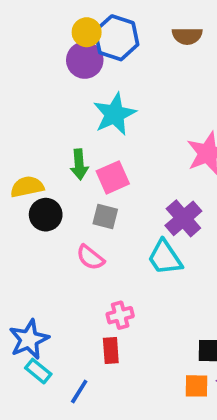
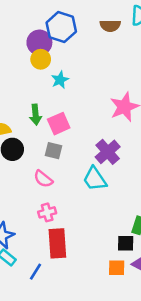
yellow circle: (87, 32) -> (41, 59), moved
cyan star: (115, 114) -> (60, 80), size x0.6
pink cross: (120, 315) -> (47, 212), moved
red rectangle: (111, 351) -> (57, 243), size x1.6

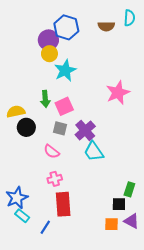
cyan star: (60, 80) -> (65, 71), size x1.5
purple cross: (108, 152) -> (85, 130), moved

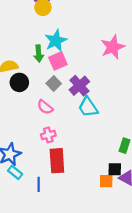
cyan star: (65, 71) -> (56, 41), moved
gray square: (60, 128) -> (54, 83), turned 32
black square: (119, 204) -> (115, 169), moved
blue line: (45, 227) -> (39, 184), turned -32

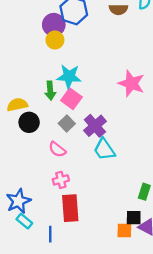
cyan star: (56, 41) -> (69, 76), turned 30
pink star: (113, 47) -> (131, 84), turned -30
pink square: (58, 61) -> (71, 99), turned -30

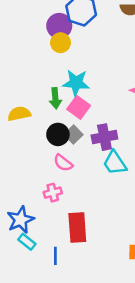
black circle: (29, 122) -> (58, 134), moved
purple cross: (95, 126) -> (104, 137), turned 30
pink cross: (61, 180) -> (53, 193), moved

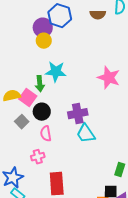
pink square: (79, 107) -> (28, 98), moved
gray square: (73, 134) -> (22, 122), moved
pink semicircle: (63, 163) -> (46, 134), turned 42

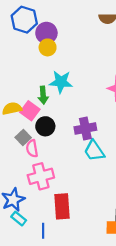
blue hexagon: (60, 16) -> (24, 20), moved
pink semicircle: (46, 134) -> (32, 149), moved
pink cross: (38, 157) -> (41, 176), size x1.6

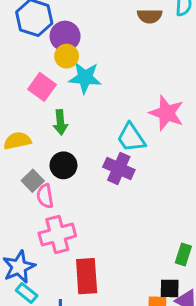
cyan star: (61, 82) -> (85, 78), moved
pink square: (30, 111) -> (42, 87), moved
purple cross: (85, 129) -> (119, 168), turned 35
cyan trapezoid: (94, 151) -> (131, 138), moved

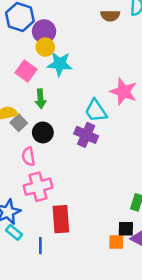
gray square: (33, 181) -> (19, 123), moved

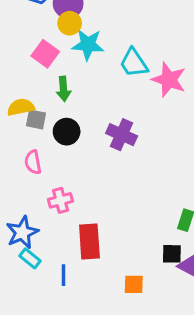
cyan trapezoid: (96, 111) -> (134, 63), moved
gray square: (19, 123) -> (36, 119), turned -35
pink semicircle: (28, 157) -> (33, 162), moved
pink cross: (38, 187) -> (60, 200), size x0.7
orange square: (116, 242) -> (134, 284), moved

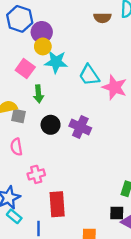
black circle: (67, 132) -> (51, 125), moved

